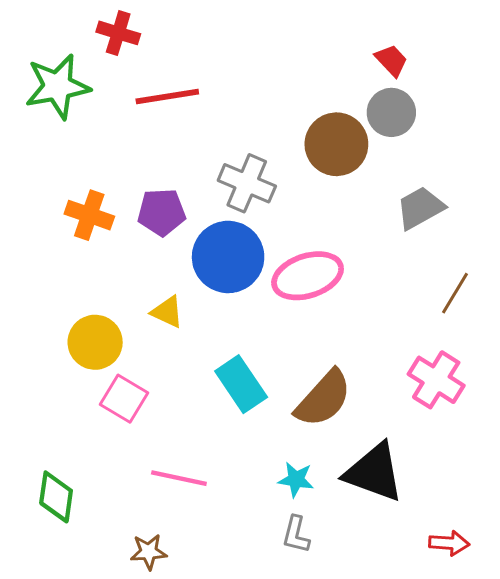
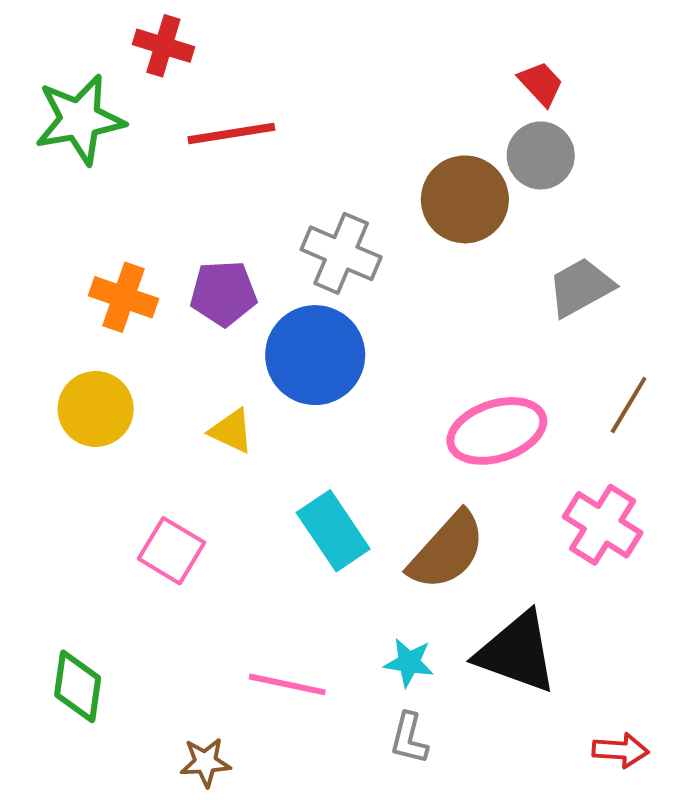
pink ellipse: (308, 276) -> (497, 431), moved
yellow circle: (95, 342) -> (96, 409), moved
pink line: (179, 478) -> (287, 684), moved

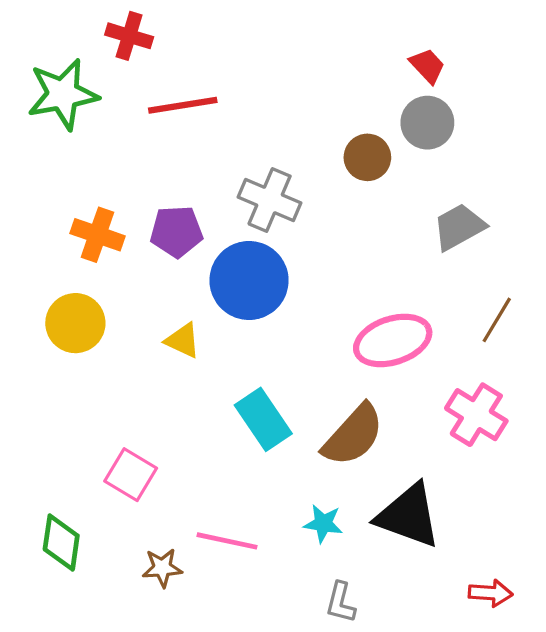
brown circle: (465, 199) -> (367, 157), size x0.7
pink square: (171, 551) -> (131, 475), moved
gray L-shape: (409, 738) -> (341, 602), moved
brown star: (205, 762) -> (162, 568), moved

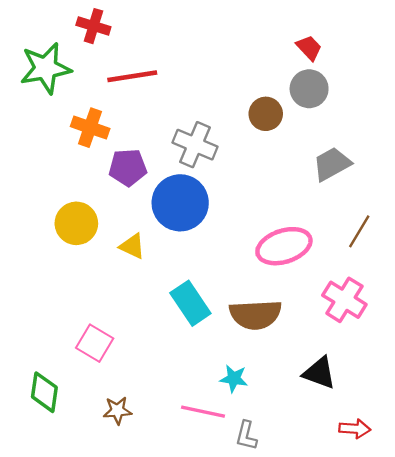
orange cross: (97, 235) -> (90, 128), moved
yellow circle: (75, 323) -> (76, 223), moved
brown semicircle: (353, 435) -> (255, 315), turned 45
black triangle: (408, 516) -> (319, 373), moved, size x0.7
pink line: (227, 541) -> (203, 412), moved

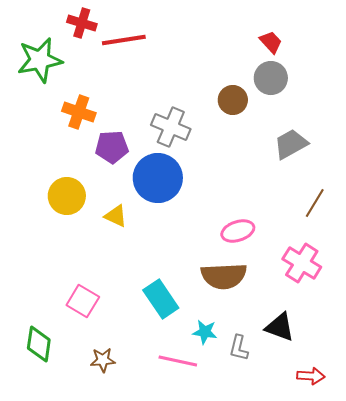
red line: (132, 76) -> (124, 40), moved
pink ellipse: (284, 246) -> (238, 231), moved, size x0.7
cyan rectangle: (190, 303) -> (161, 299), moved
gray L-shape: (246, 436) -> (239, 348), moved

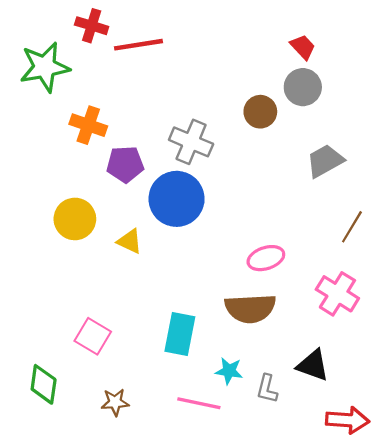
cyan rectangle: (161, 299) -> (180, 334), turned 45
red arrow: (311, 376) -> (347, 420), size x1.4

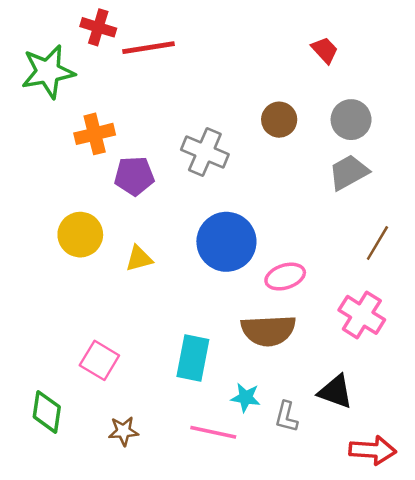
gray circle: (303, 87) -> (351, 120), moved
orange cross: (88, 125) -> (95, 134), turned -33
blue circle: (177, 199) -> (226, 242), moved
yellow triangle: (130, 241) -> (139, 259), turned -40

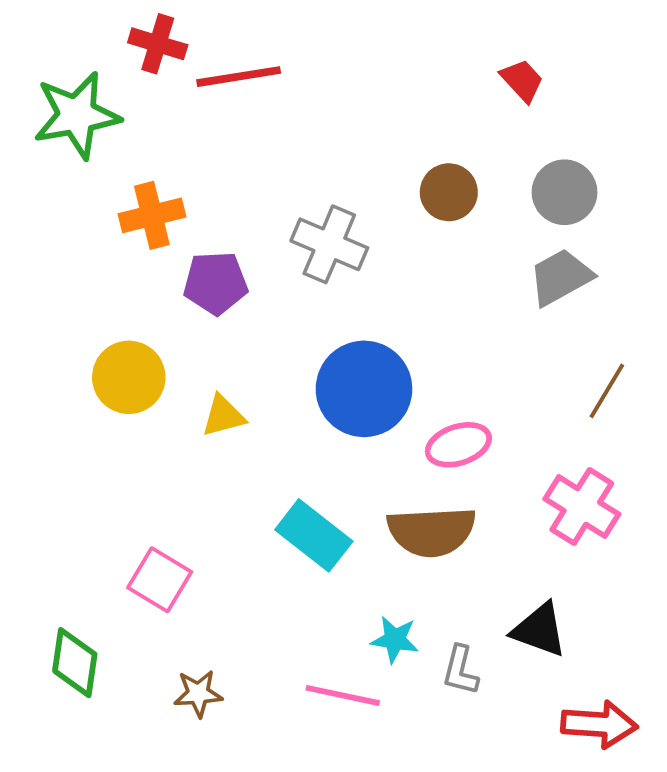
cyan rectangle: (193, 358) -> (314, 535), moved, turned -63

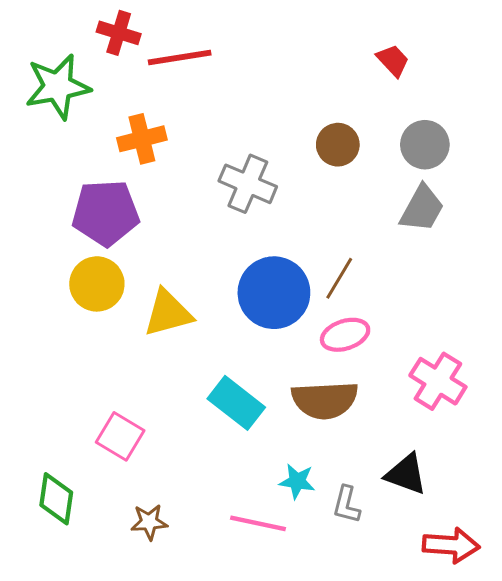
orange cross: (152, 215) -> (142, 139), moved
gray trapezoid: (561, 277) -> (422, 209), turned 148
purple pentagon: (216, 283) -> (106, 213), moved, size x1.4
brown line: (607, 391) -> (339, 278), moved
yellow triangle: (223, 416) -> (168, 313), size x1.5

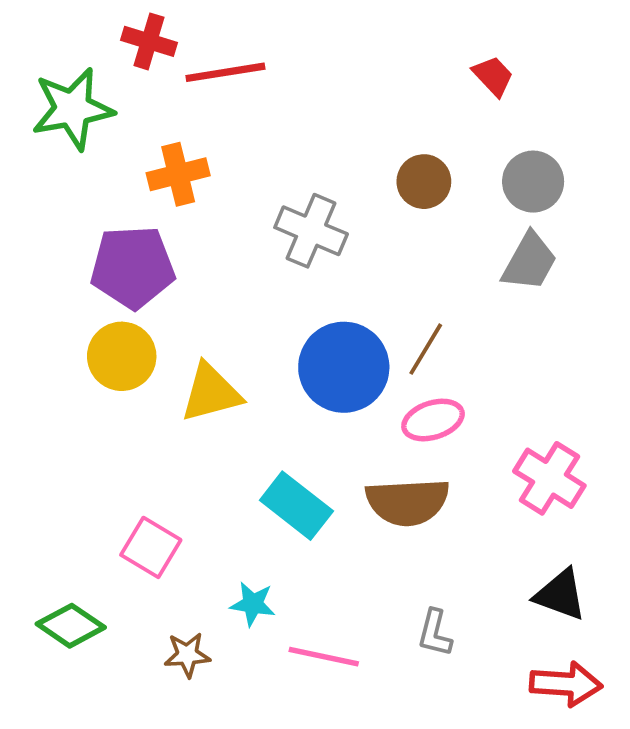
black triangle: (406, 474) -> (560, 595), moved
cyan star: (297, 481) -> (253, 604), moved
green diamond: (56, 499) -> (71, 626), turned -64

